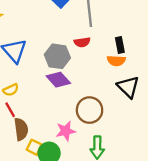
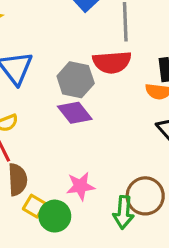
red semicircle: (82, 42) -> (112, 62), size x1.6
brown circle: (90, 110) -> (145, 196), moved

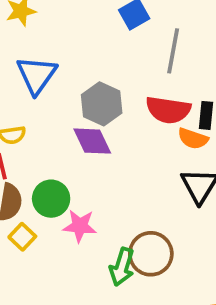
red semicircle: (112, 62) -> (168, 110), moved
green circle: (55, 216) -> (51, 199), moved

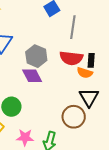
pink star: (80, 226) -> (25, 137), moved
brown circle: (151, 254) -> (74, 117), moved

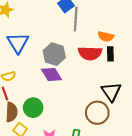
gray line: (73, 27) -> (76, 19), moved
orange semicircle: (85, 73) -> (106, 36), moved

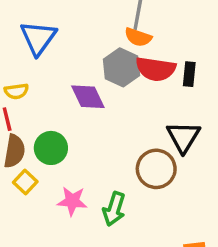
orange semicircle: (106, 36) -> (138, 37), moved
gray hexagon: (54, 54) -> (121, 67), moved

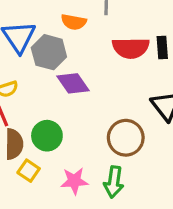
orange semicircle: (138, 37) -> (74, 22), moved
gray hexagon: (121, 67) -> (49, 52), moved
brown circle: (156, 169) -> (126, 138), moved

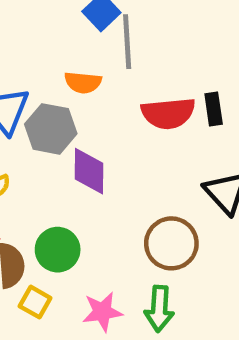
purple diamond: (73, 83) -> (89, 171), turned 40

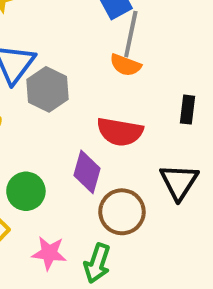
orange semicircle: (83, 82) -> (125, 65), moved
red semicircle: (168, 113) -> (120, 132), moved
purple diamond: (89, 171) -> (87, 172), moved

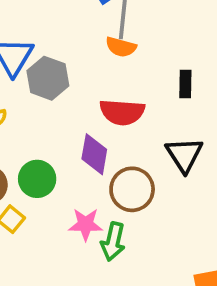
pink star: (49, 253) -> (86, 224), moved

